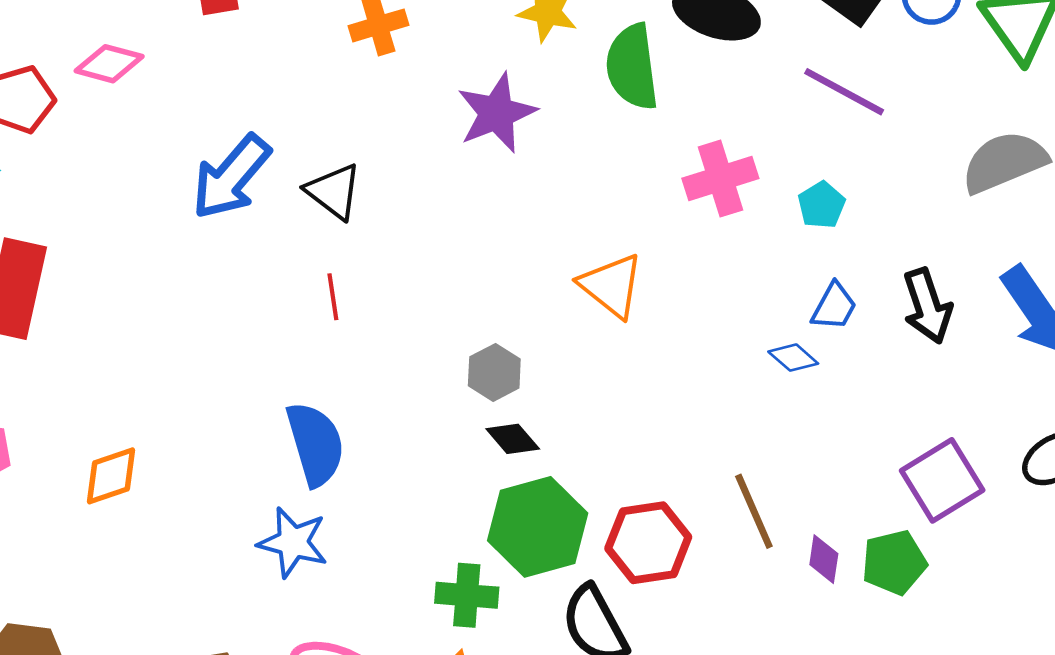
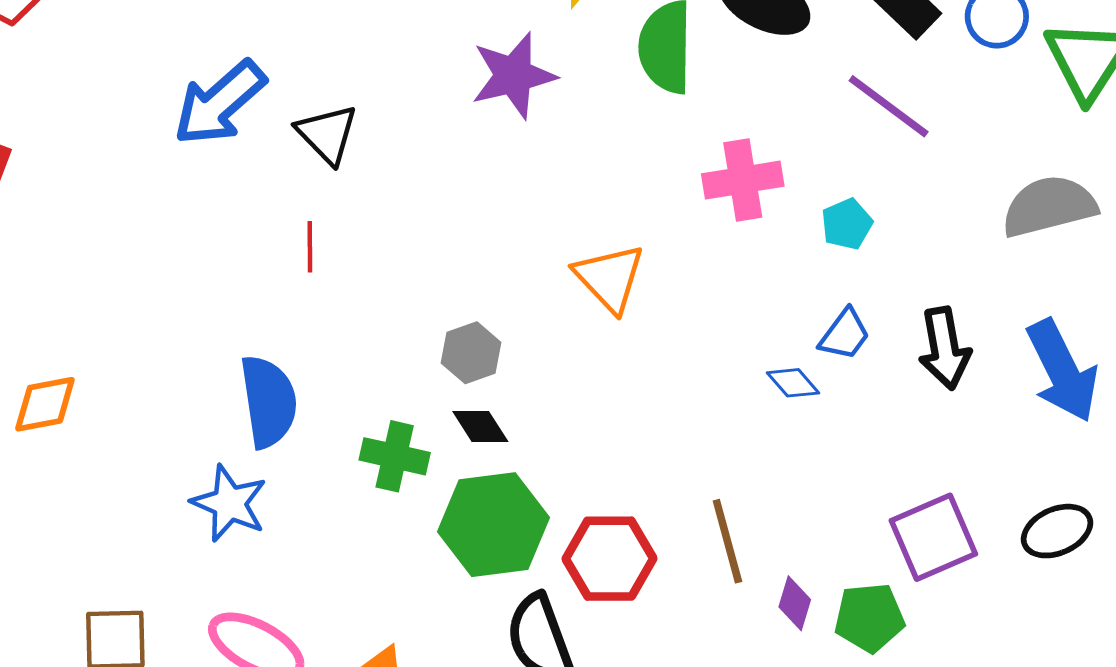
green cross: (467, 595) -> (395, 456), moved

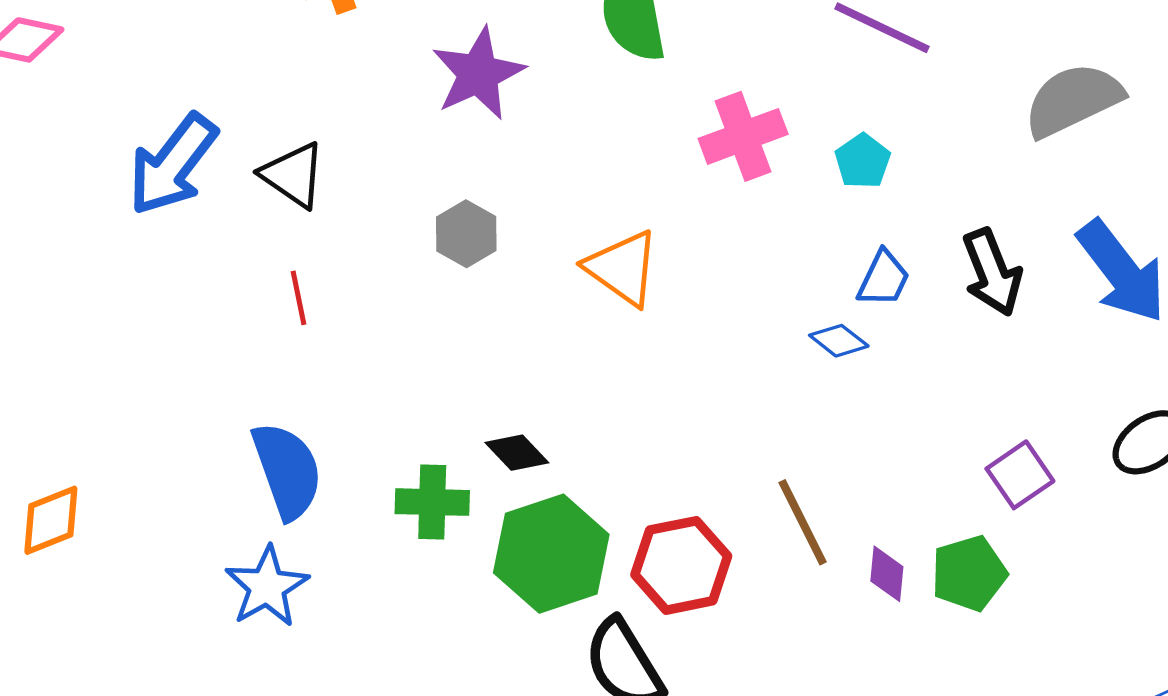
gray hexagon: (471, 353) -> (466, 234), moved
blue star: (229, 503) -> (267, 587), turned 30
purple square: (933, 537) -> (1020, 475), size x0.7

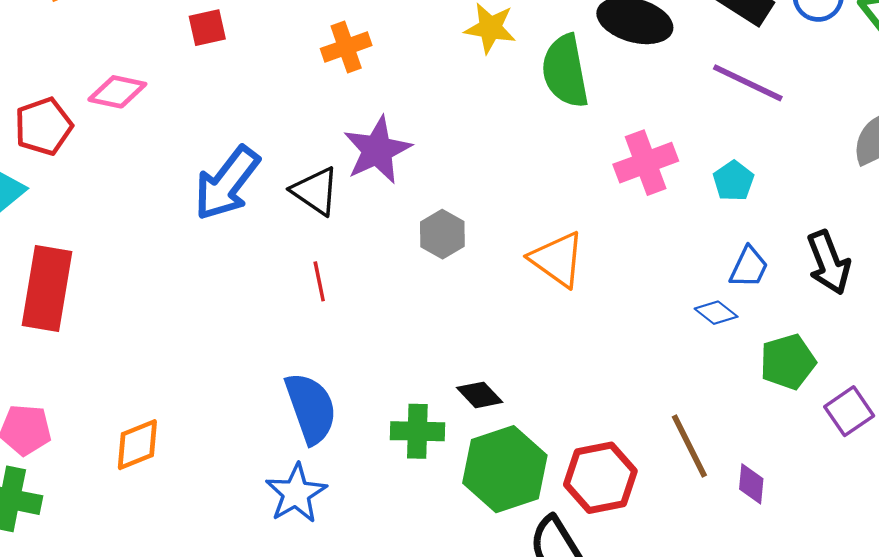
purple star: (478, 74) -> (377, 150), moved
green pentagon: (969, 573) -> (788, 362), moved

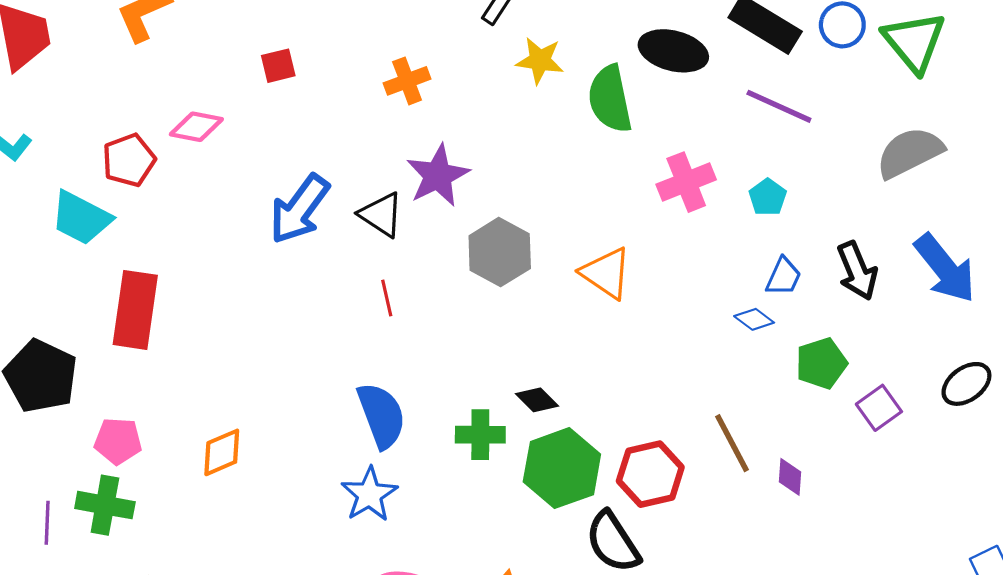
gray hexagon: (442, 234) -> (500, 252), size x1.5

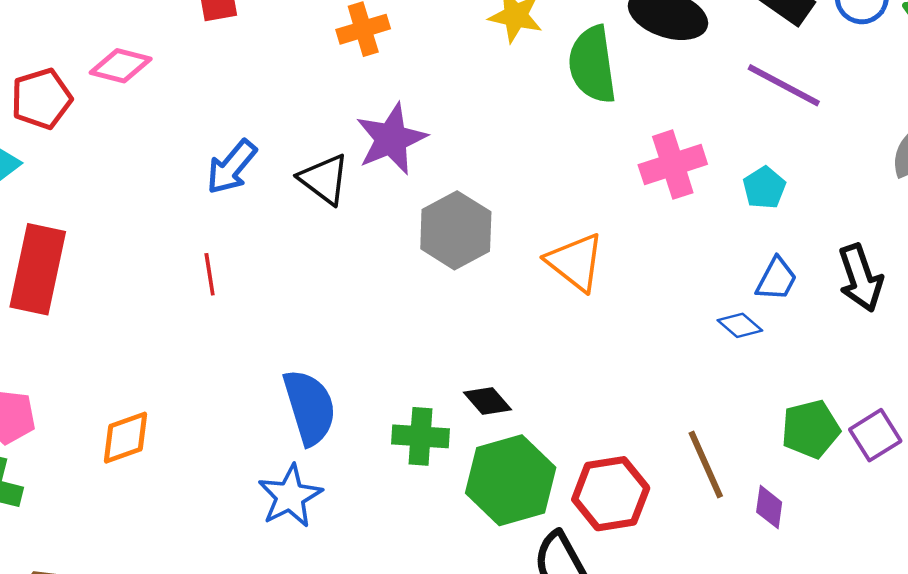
blue arrow: (299, 209) -> (232, 167), size x0.7
red line: (387, 298) -> (210, 274), moved
green pentagon: (821, 363) -> (811, 429), moved

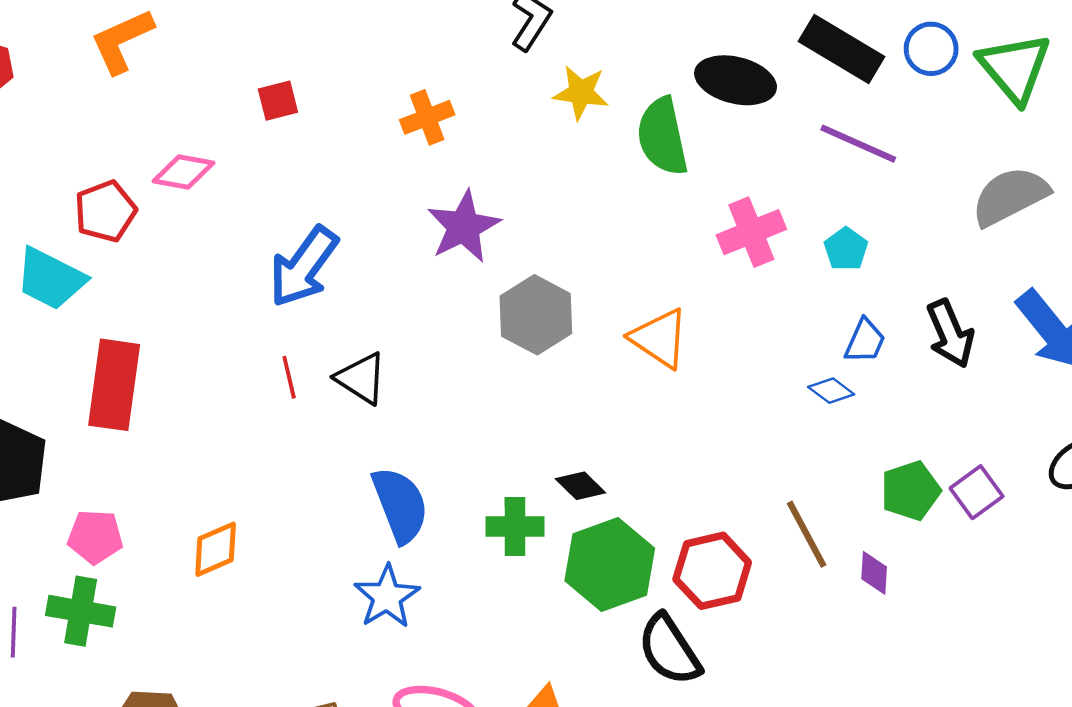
blue arrow: (232, 167) -> (304, 267), size x1.4
black triangle: (324, 179) -> (361, 378), moved

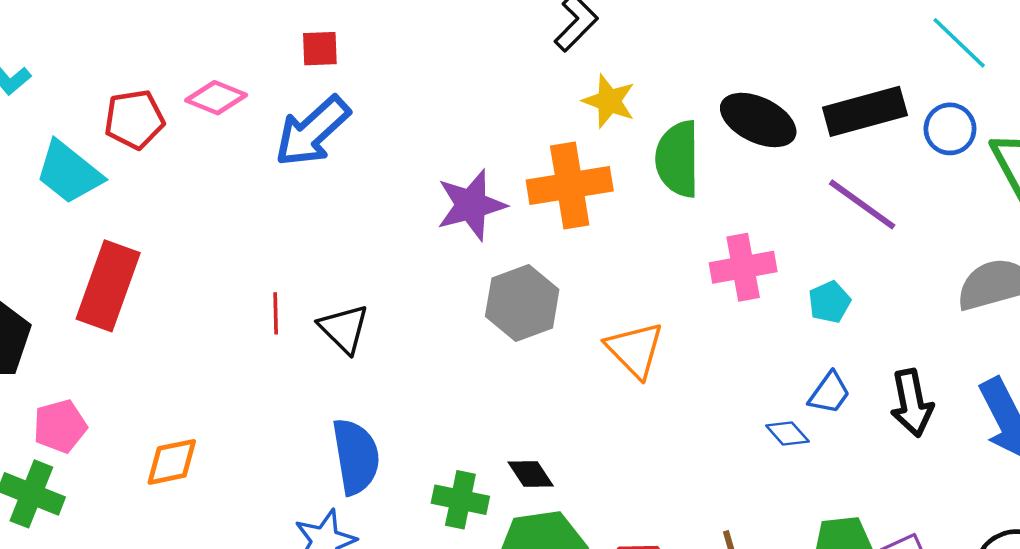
black rectangle: (842, 49) -> (865, 111), turned -58
orange cross: (427, 117) -> (570, 186), moved, size x1.6
blue arrow: (304, 267) -> (312, 131), moved
pink pentagon: (95, 537) -> (60, 426), turned -30

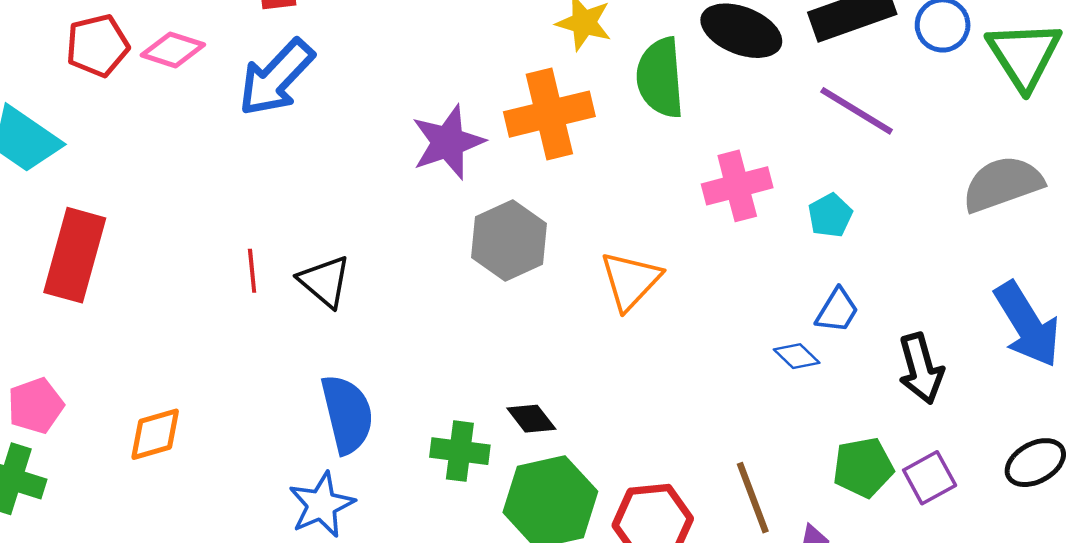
red pentagon: (134, 119) -> (97, 45), moved
orange triangle: (635, 350) -> (630, 281), turned 32
black arrow: (912, 403) -> (921, 369), moved

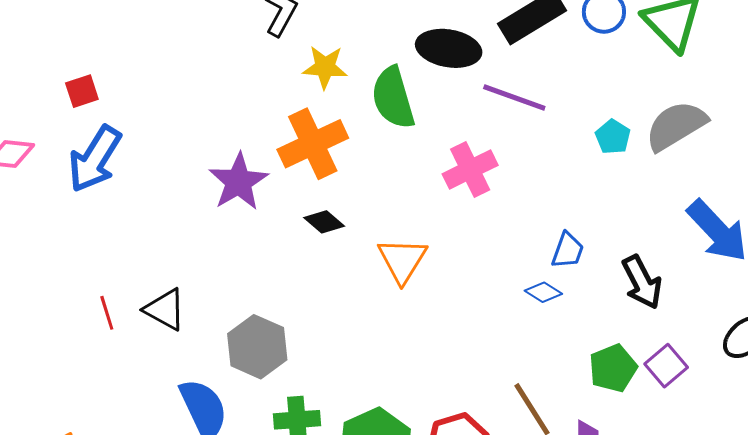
purple line: (857, 111) -> (514, 97), moved
cyan pentagon: (830, 215) -> (613, 137), moved
gray hexagon: (509, 241) -> (257, 347), moved
black diamond: (531, 419) -> (324, 222), moved

